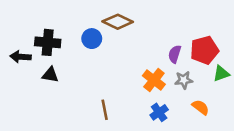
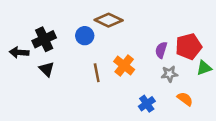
black cross: (48, 42) -> (44, 39), turned -30
black triangle: (50, 75) -> (47, 69), turned 35
orange cross: (154, 80) -> (124, 66), moved
brown line: (105, 110) -> (97, 73), moved

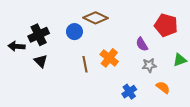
red pentagon: (189, 46) -> (166, 25), moved, turned 30
purple semicircle: (161, 50) -> (142, 44), turned -48

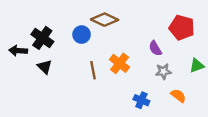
black cross: (39, 35) -> (42, 38), turned -30
blue cross: (129, 92) -> (141, 100), turned -32

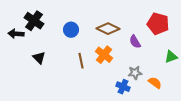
brown diamond: (105, 20) -> (108, 29), moved
black cross: (42, 38) -> (34, 21), moved
black arrow: (18, 51) -> (16, 34), moved
gray star: (163, 71) -> (135, 73), moved

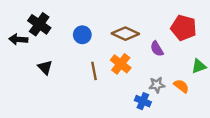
orange semicircle: (155, 83) -> (181, 86), moved

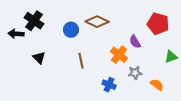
brown diamond: (125, 34) -> (97, 22), moved
orange cross: (121, 64) -> (119, 55), moved
orange semicircle: (181, 86) -> (157, 85), moved
blue cross: (143, 101) -> (109, 85), moved

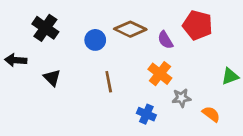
red pentagon: (158, 24) -> (198, 25), moved
black arrow: (16, 34) -> (16, 60), moved
purple semicircle: (135, 42) -> (165, 40), moved

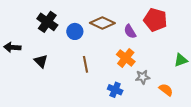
black cross: (45, 28) -> (47, 22), moved

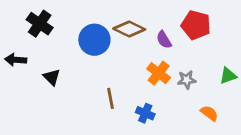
black cross: (47, 22) -> (40, 24), moved
blue circle: (75, 31) -> (94, 40), size x1.5
brown line: (85, 64) -> (110, 98), moved
gray star: (143, 77) -> (187, 80), moved

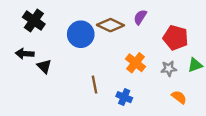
red pentagon: (196, 25) -> (176, 38), moved
purple semicircle: (164, 40) -> (140, 17), moved, turned 63
black arrow: (16, 60) -> (25, 54), moved
gray star: (187, 80) -> (169, 69), moved

